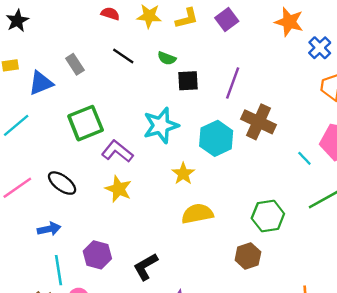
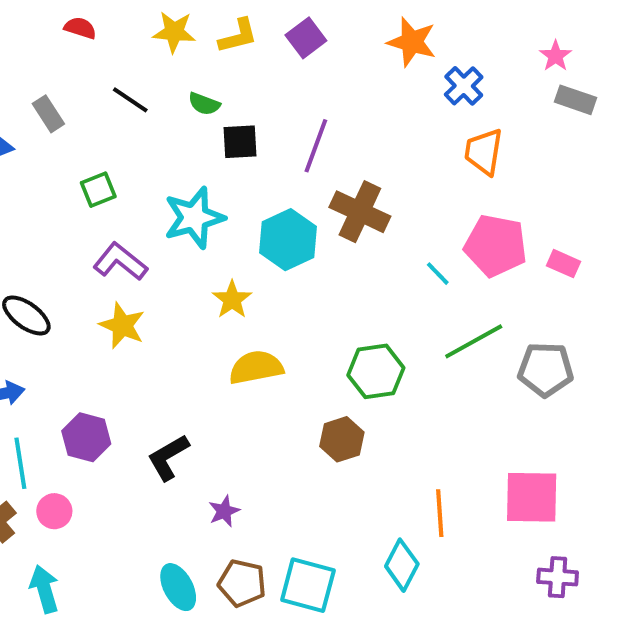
red semicircle: (110, 14) -> (80, 28), moved
green square: (86, 123) -> (98, 190), moved, size x0.6

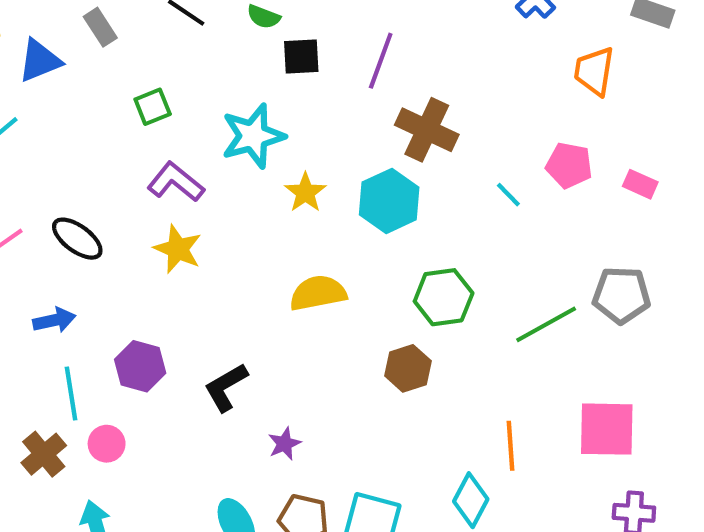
orange trapezoid: (484, 152) -> (594, 71), moved
cyan hexagon: (288, 240) -> (389, 201), moved
pink pentagon: (496, 246) -> (569, 165), size x0.7
yellow star: (232, 300) -> (305, 193), moved
green line: (474, 341) -> (546, 324), moved

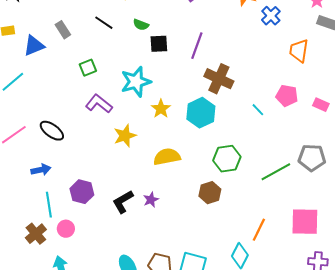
yellow star: (178, 249) -> (125, 136), moved, turned 30
purple star: (284, 444) -> (151, 200), moved
orange line: (510, 446) -> (259, 230), turned 30

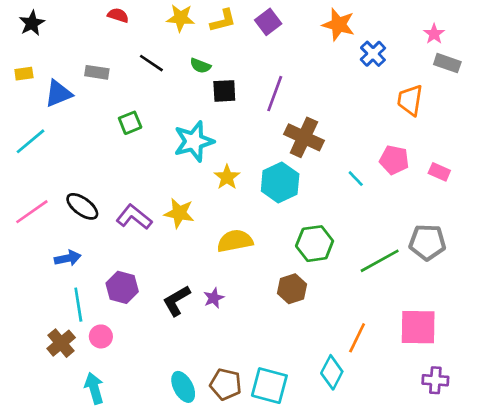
gray rectangle: (63, 30) -> (97, 72), turned -48
purple L-shape: (99, 104) -> (134, 217), moved
yellow star: (125, 136) -> (179, 213), turned 30

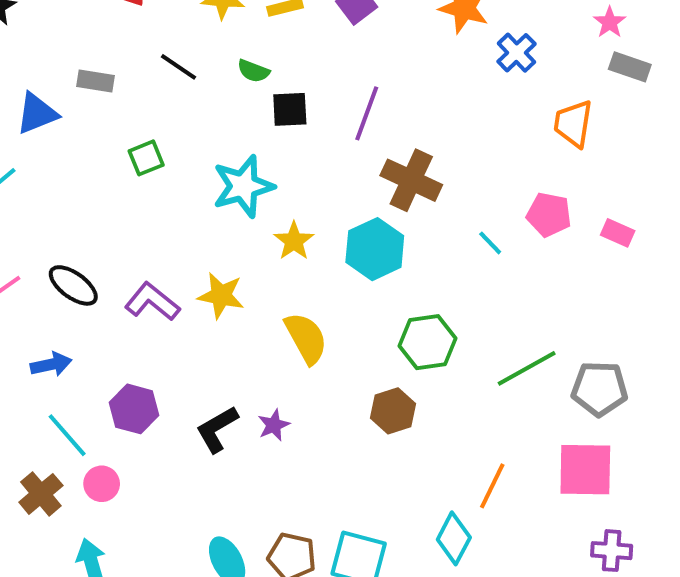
yellow semicircle: (235, 241) -> (306, 338), turned 72
gray pentagon: (427, 242) -> (599, 389), moved
cyan line: (78, 305) -> (67, 435), turned -32

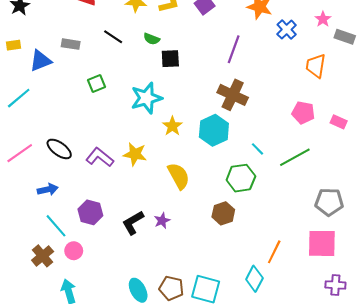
pink star: (610, 22) -> (323, 19), moved
purple line: (367, 113) -> (234, 49), moved
cyan line: (490, 243) -> (258, 149), moved
green line: (527, 368) -> (295, 157), moved

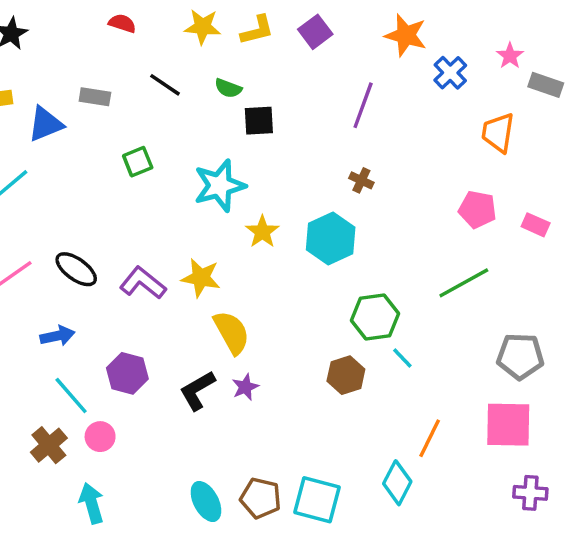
brown cross: (233, 95) -> (361, 180), size x0.5
cyan line: (258, 149) -> (402, 358), moved
yellow semicircle: (179, 176) -> (232, 332), moved

